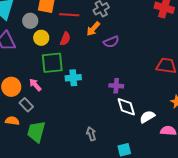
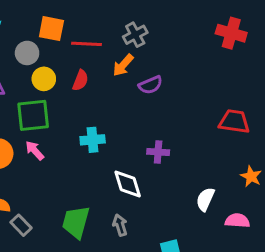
green square: (52, 63) -> (33, 115), moved
gray rectangle: (26, 105) -> (21, 225), moved
white diamond: (126, 107) -> (128, 184), moved
white semicircle: (147, 117) -> (205, 199), turned -35
green trapezoid: (36, 132) -> (76, 222), moved

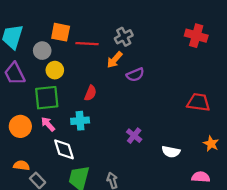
red semicircle: (80, 80) -> (90, 93), moved
cyan cross: (93, 140) -> (80, 121), moved
purple cross: (158, 152) -> (134, 136), moved, turned 35
white diamond: (128, 184) -> (64, 149), moved
white semicircle: (205, 199) -> (171, 152), moved, turned -102

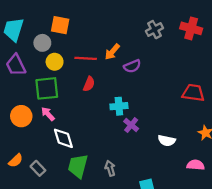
gray cross: (124, 37) -> (154, 30), moved
red line: (87, 44) -> (86, 58), moved
cyan cross: (80, 121) -> (119, 106), moved
orange semicircle: (21, 165) -> (16, 161), moved, turned 128

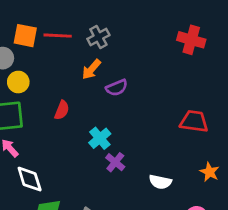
gray cross: (154, 30) -> (98, 37), moved
red line: (86, 58) -> (58, 36), moved
cyan cross: (119, 106) -> (100, 138), turned -35

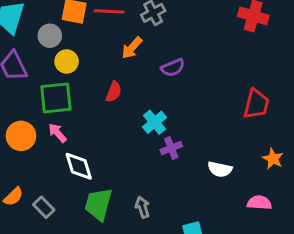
orange arrow: (91, 69) -> (132, 48), moved
red trapezoid: (194, 121) -> (256, 104), turned 96
purple cross: (115, 162) -> (171, 148), turned 30

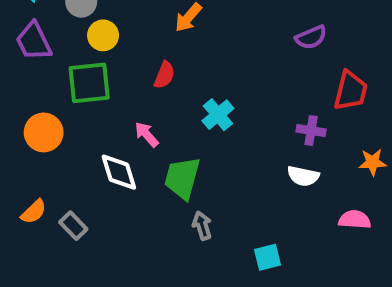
purple semicircle: (173, 68) -> (311, 37), moved
pink arrow: (57, 133) -> (147, 134), moved
purple cross: (171, 148) -> (311, 130), moved, turned 30
orange star: (273, 159) -> (372, 162), turned -30
green trapezoid: (98, 204) -> (182, 178), moved

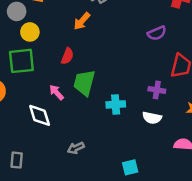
cyan cross: (218, 115) -> (116, 104), moved, turned 36
green trapezoid: (182, 178) -> (84, 83), moved
gray rectangle: (73, 226) -> (17, 160), moved, turned 49
gray arrow: (202, 226) -> (76, 148), moved, turned -98

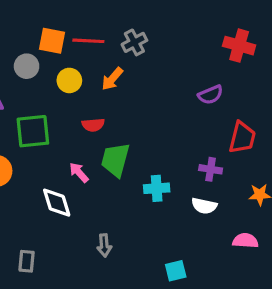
yellow circle: (30, 32) -> (69, 80), moved
red semicircle: (67, 56) -> (93, 125), turned 63
gray arrow: (76, 148) -> (104, 245), turned -70

